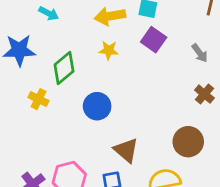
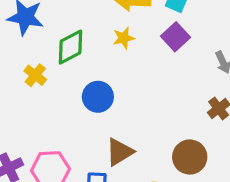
yellow star: (109, 50) -> (124, 38), turned -30
brown triangle: (126, 150) -> (120, 152), turned 36

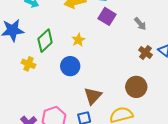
yellow star: (124, 38) -> (78, 40), moved

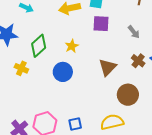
purple square: (107, 16) -> (101, 24), turned -30
brown triangle: (93, 96) -> (108, 67), moved

